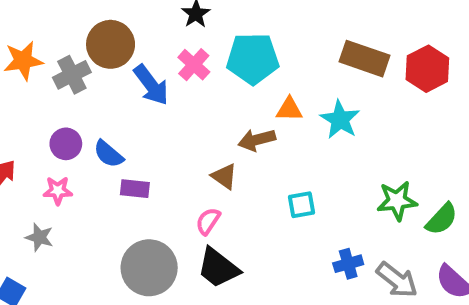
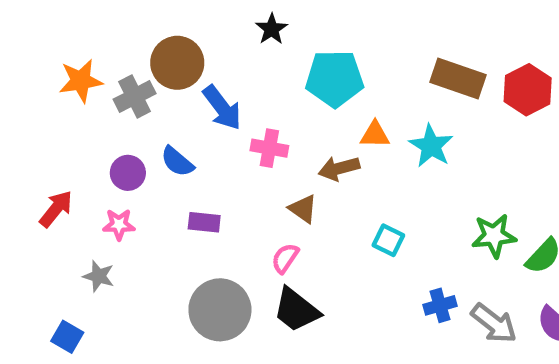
pink cross: (194, 65) -> (269, 148), moved, turned -32
blue semicircle: (108, 154) -> (177, 162), moved
cyan square: (301, 205) -> (388, 240), turned 36

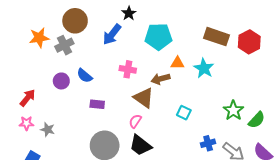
brown circle: (177, 63) -> (75, 21), moved
blue arrow: (222, 108) -> (112, 34), moved, turned 75
brown triangle: (303, 209) -> (144, 98), size x1.5
pink star: (119, 224) -> (26, 123), moved
green star: (494, 236) -> (233, 111), turned -30

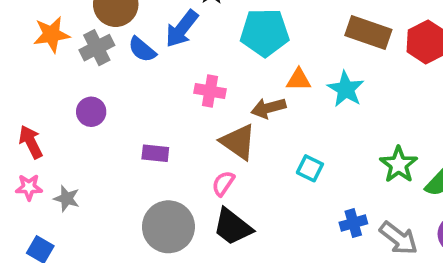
blue semicircle: (85, 76) -> (142, 50), moved
red arrow: (28, 98) -> (31, 142), turned -66

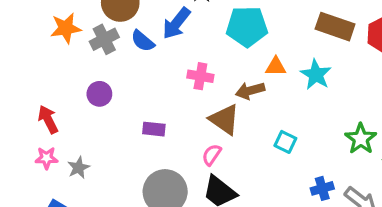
gray star: (67, 199) -> (79, 168), turned 30

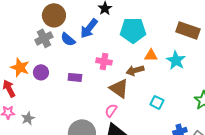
orange star: (66, 28) -> (20, 67), moved, turned 30
purple rectangle: (154, 129) -> (75, 77), moved

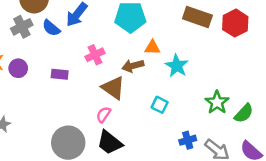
cyan star: (176, 60) -> (177, 66), moved
pink cross: (104, 61) -> (95, 55), turned -35

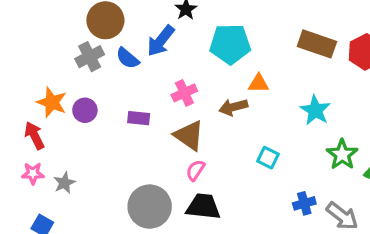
cyan star: (177, 66) -> (315, 110), moved
brown triangle: (113, 88) -> (189, 136), moved
black trapezoid: (110, 143) -> (203, 207), turned 148

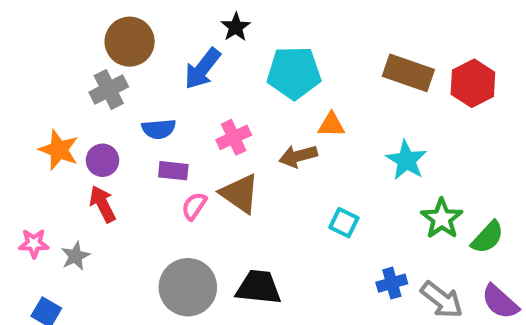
blue semicircle: (128, 58) -> (159, 129), moved, turned -45
red arrow: (34, 136) -> (103, 204), moved
pink semicircle: (195, 170) -> (194, 206), moved

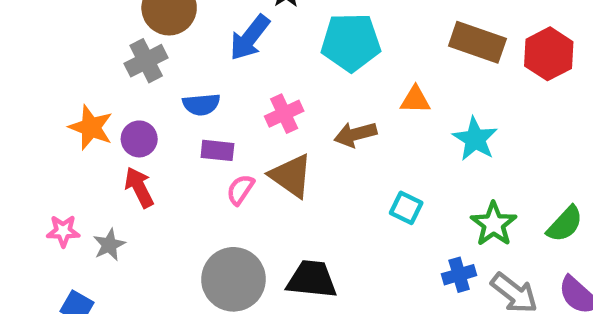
orange triangle: (331, 125) -> (415, 100), moved
green star: (442, 219) -> (494, 224), moved

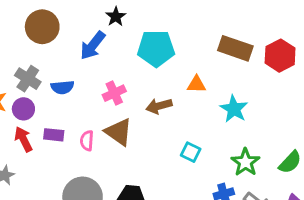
gray cross: (146, 61) -> (28, 79), moved, turned -30
purple rectangle: (217, 150) -> (54, 135), moved
pink semicircle: (240, 190) -> (87, 141), turned -30

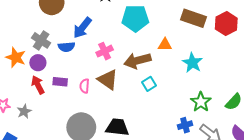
blue arrow: (93, 45) -> (82, 28), moved
brown arrow: (159, 106) -> (137, 61), size x1.4
cyan square: (191, 152) -> (149, 84), moved, turned 32

